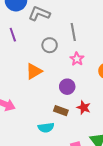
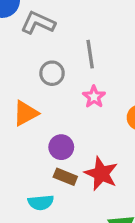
purple circle: (67, 87) -> (61, 147), moved
red star: (84, 108) -> (101, 174), size x1.5

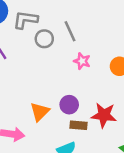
gray circle: (52, 73) -> (44, 39), moved
orange triangle: (26, 113) -> (40, 112), moved

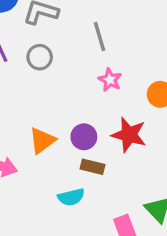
gray circle: (44, 39) -> (40, 57), moved
red star: (104, 115) -> (129, 135), moved

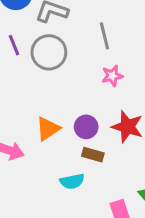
gray circle: (40, 57) -> (49, 52), size x1.5
pink star: (110, 80) -> (112, 76), turned 30

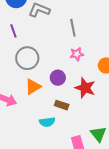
gray circle: (49, 52) -> (27, 58), moved
purple circle: (86, 127) -> (58, 78), moved

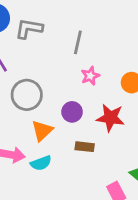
gray line: (73, 28) -> (78, 42), turned 36
cyan semicircle: (47, 122) -> (41, 163), moved

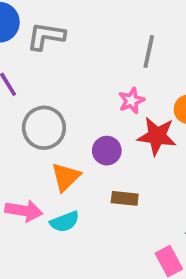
gray line: (78, 42) -> (149, 52), moved
red star: (110, 118) -> (157, 136), moved

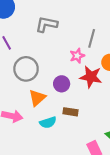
gray L-shape: (46, 36) -> (47, 24), moved
gray line: (149, 52) -> (92, 38), moved
cyan semicircle: (65, 222) -> (48, 122), moved

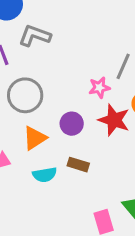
gray L-shape: (47, 24) -> (35, 36), moved

